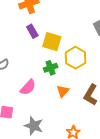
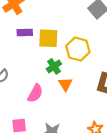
purple rectangle: (32, 31) -> (25, 33), turned -48
orange triangle: (63, 91) -> (65, 84), moved

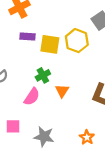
yellow hexagon: (78, 49) -> (77, 41), moved
green cross: (54, 66) -> (43, 75), moved

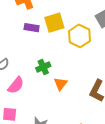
yellow square: (50, 44) -> (54, 23), moved, turned -30
pink semicircle: (32, 97) -> (16, 85), moved

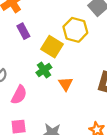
yellow square: (54, 23) -> (52, 47), moved, turned -30
purple rectangle: (32, 28) -> (23, 31), turned 64

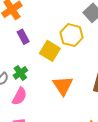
green cross: (44, 70) -> (20, 73), moved
orange triangle: (66, 84) -> (63, 86), size x1.5

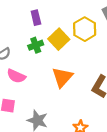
green cross: (20, 73) -> (36, 45), moved
pink semicircle: (20, 96) -> (16, 76), turned 72

